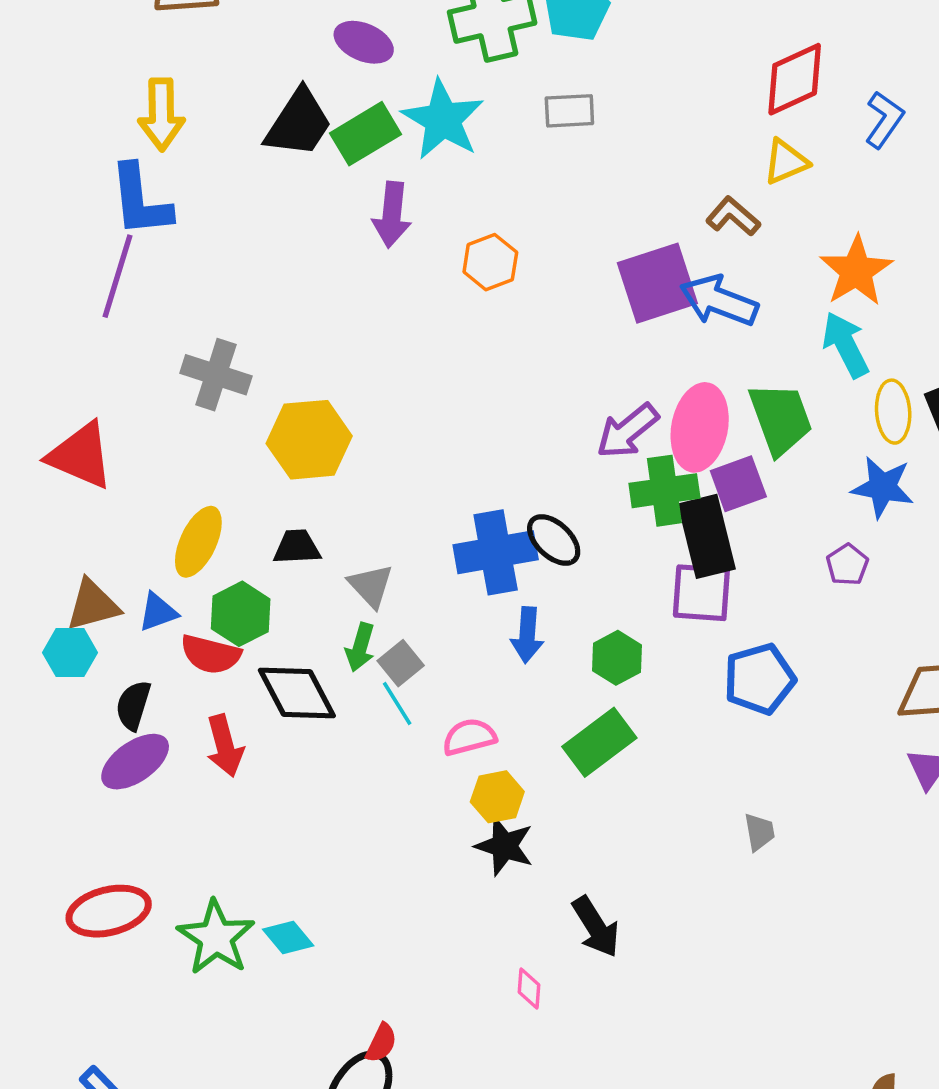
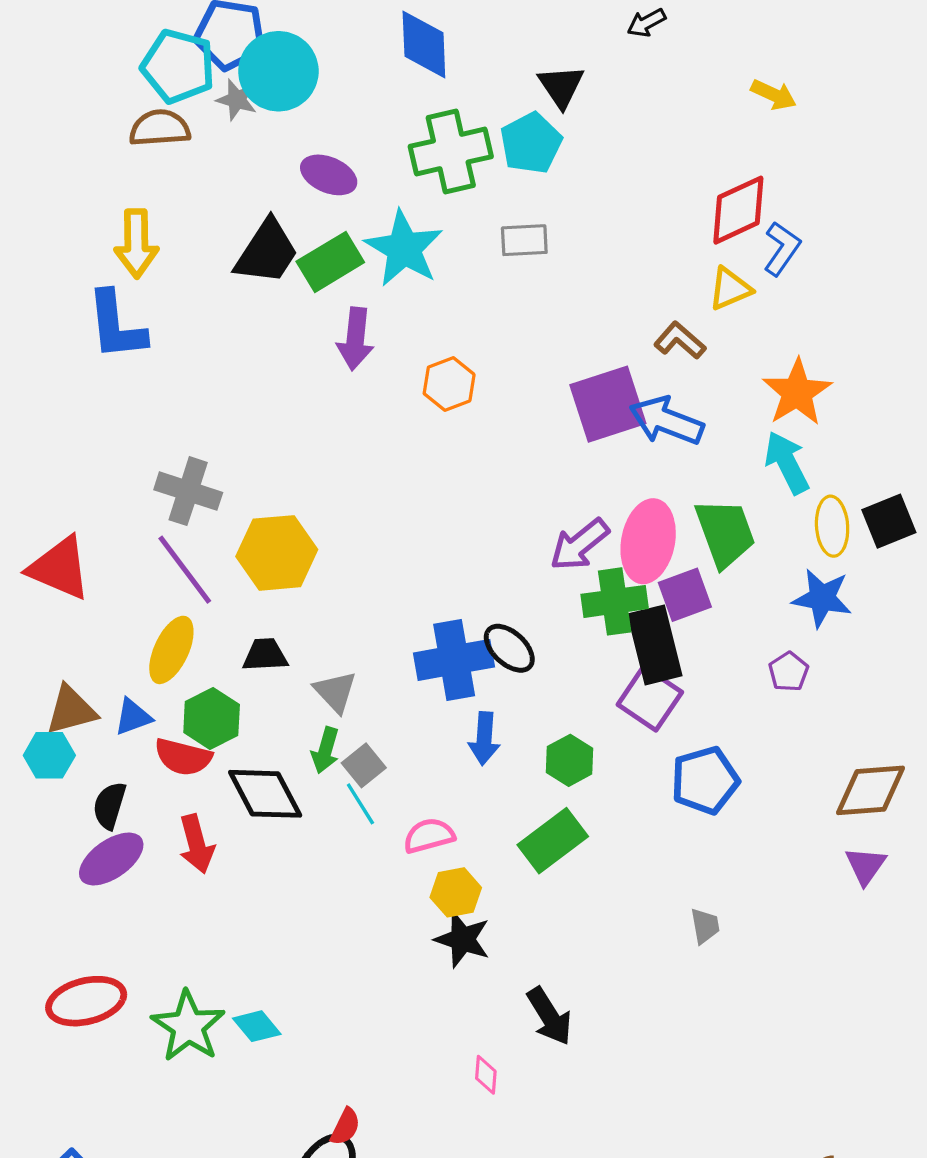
blue L-shape: (884, 120) -> (782, 249), moved
purple line: (117, 276) -> (185, 570), moved, turned -54
purple square: (701, 593) -> (650, 698), turned 30

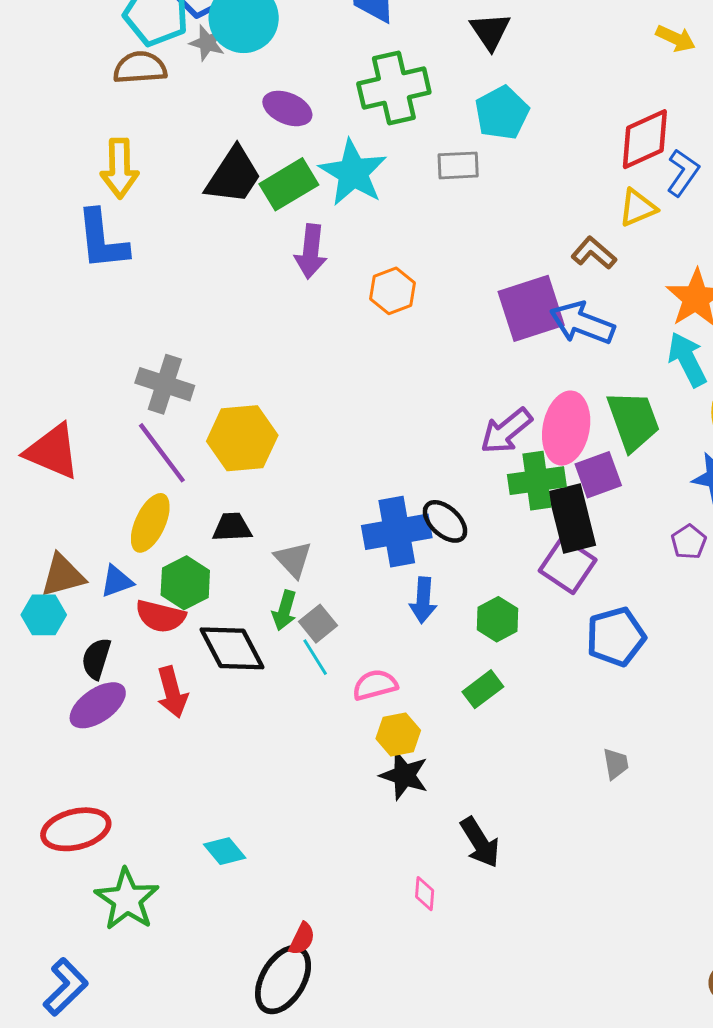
cyan pentagon: (531, 143) -> (502, 113), moved
green rectangle: (553, 841) -> (483, 689), size x0.7
green star: (188, 1026) -> (127, 899), moved

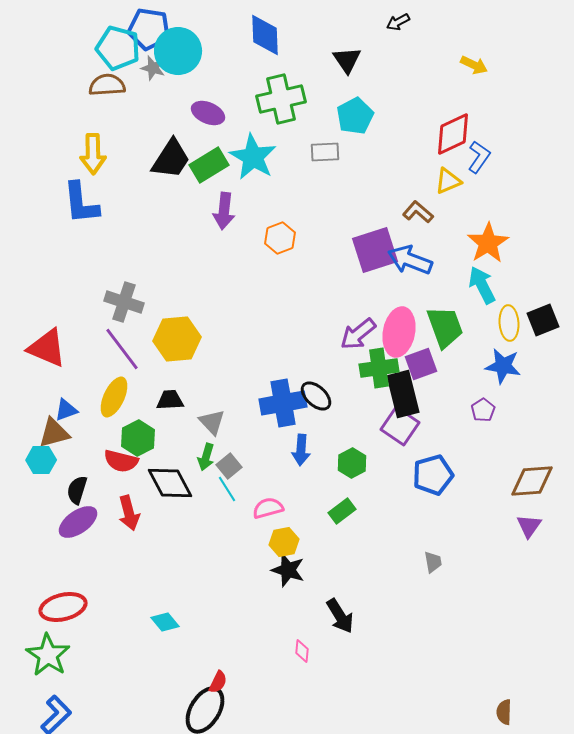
blue triangle: (117, 581) -> (66, 410), moved
green star: (127, 899) -> (48, 655), moved

